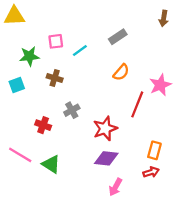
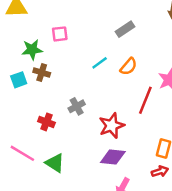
cyan line: (80, 51) -> (100, 63), moved
brown cross: (55, 78) -> (42, 73), moved

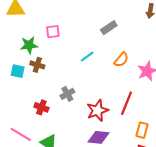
orange semicircle: (129, 66) -> (121, 60), moved
cyan square: (19, 80) -> (18, 71), turned 32
red line: (145, 100) -> (126, 103), moved

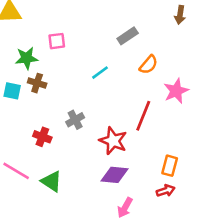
orange semicircle: (121, 60) -> (149, 65), moved
red line: (126, 103) -> (143, 116), moved
red star: (97, 110) -> (113, 141), turned -30

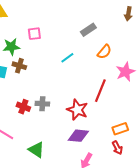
gray cross: (75, 120) -> (42, 104), moved, turned 32
orange rectangle: (170, 166) -> (120, 129), turned 56
green triangle: (52, 181) -> (36, 150), moved
red arrow: (166, 191) -> (117, 148), turned 80

